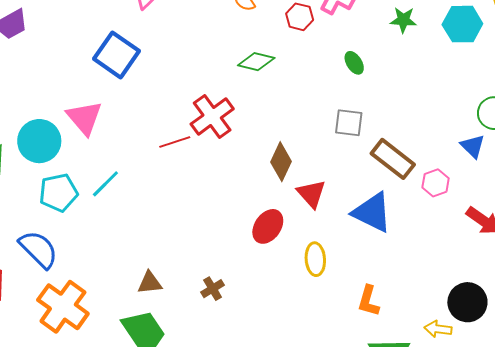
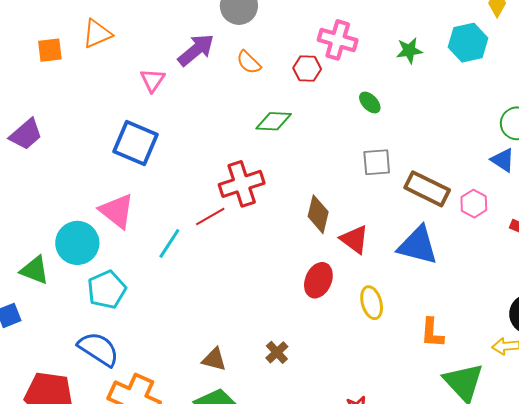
red cross: (212, 116) -> (242, 184), turned 30
cyan line: (105, 184) -> (169, 243), moved
brown triangle: (150, 283) -> (214, 359), turned 32

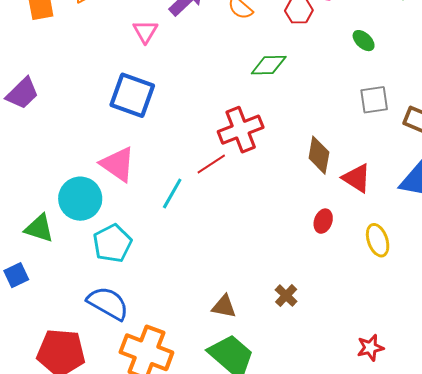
red ellipse: (318, 280) -> (323, 221), size x0.7

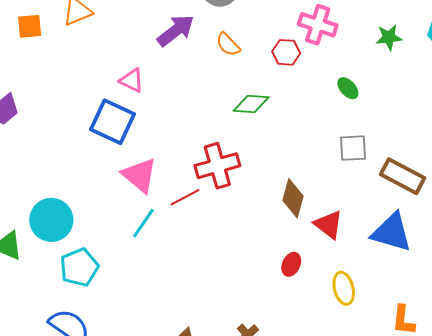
pink triangle: (145, 31) -> (132, 80), moved, turned -40
pink triangle: (118, 164) -> (140, 175), moved

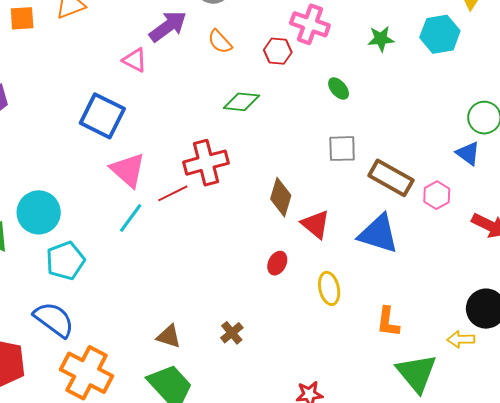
pink triangle: (132, 80) -> (135, 60), moved

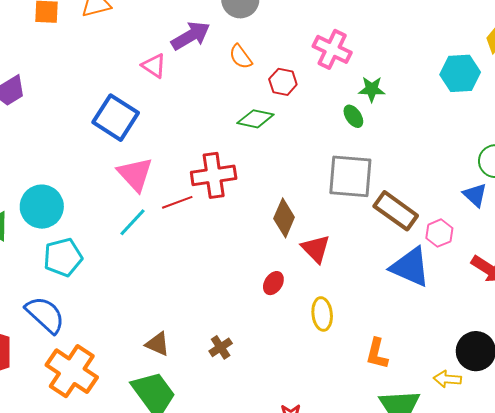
green star: (381, 39) -> (372, 89), moved
red hexagon: (278, 51) -> (283, 82), moved
gray square: (342, 149) -> (350, 176), size x1.6
blue triangle: (379, 234) -> (410, 267), moved

